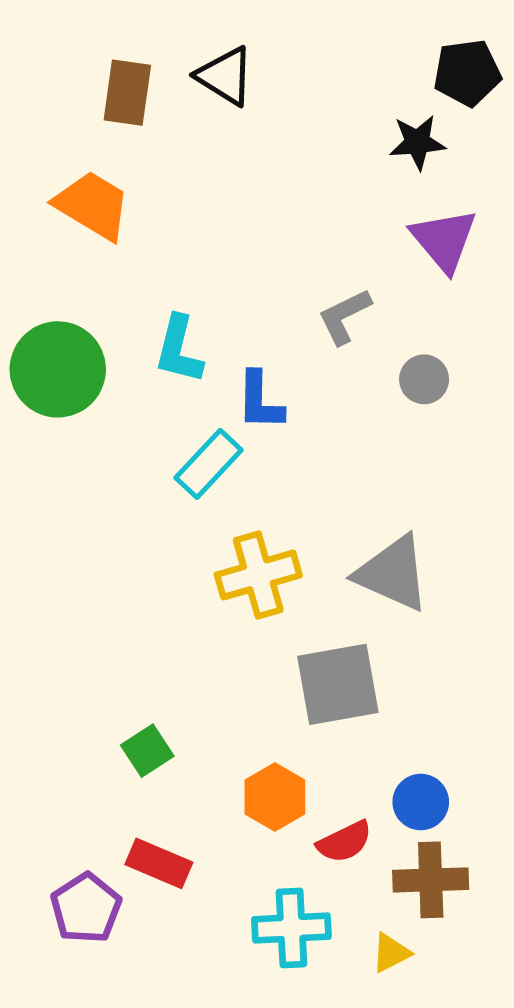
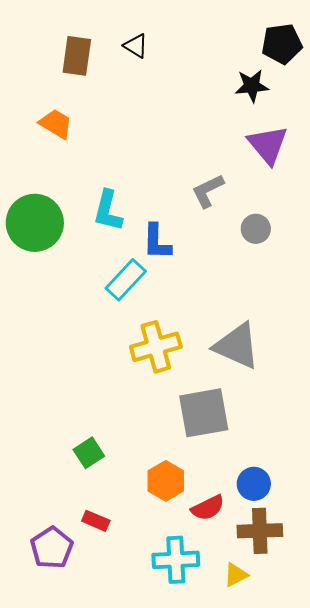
black triangle: (225, 76) -> (136, 46), size x0.7
orange trapezoid: (93, 205) -> (56, 124), size x0.7
red rectangle: (159, 863) -> (96, 521), size x0.7

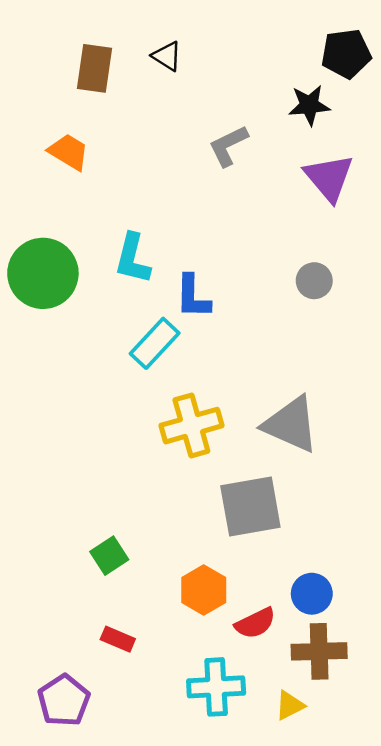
gray L-shape: (208, 191) -> (228, 146), moved
purple pentagon: (52, 548) -> (64, 700), moved

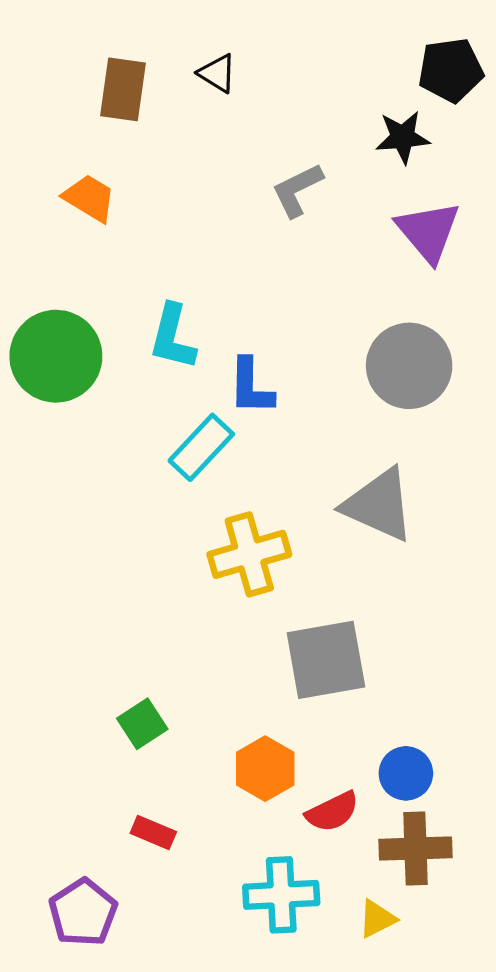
gray circle: (314, 281) -> (409, 366), size x1.8
gray triangle: (291, 424) -> (379, 505), moved

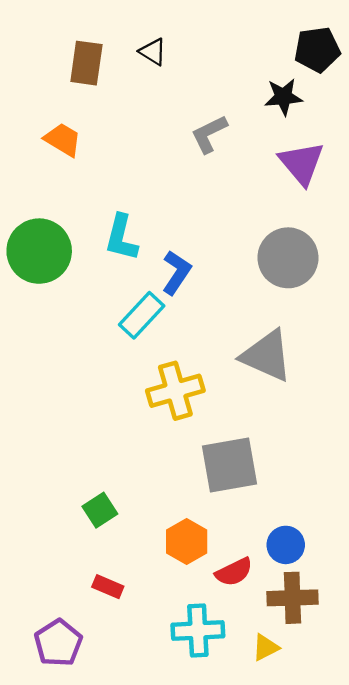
blue L-shape: (251, 387) -> (177, 272), turned -147

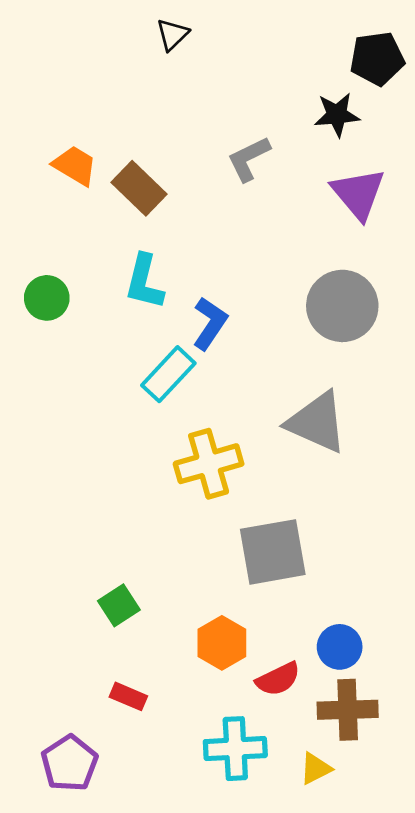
black triangle: (153, 52) -> (172, 34), moved, turned 44
brown rectangle: (86, 63) -> (139, 188), moved, turned -54
green circle: (39, 251) -> (47, 298), size x0.6

